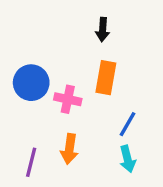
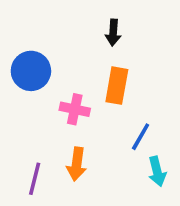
blue circle: (31, 83) -> (31, 71), moved
cyan arrow: (127, 159) -> (157, 171), moved

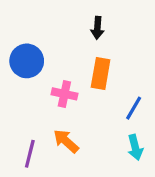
blue line: (141, 137) -> (134, 108), moved
orange arrow: (77, 164) -> (66, 141), turned 124

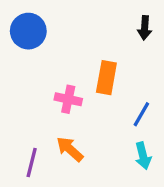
black arrow: (97, 28) -> (145, 28), moved
blue circle: (27, 61) -> (28, 31), moved

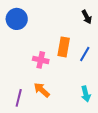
black arrow: (145, 28) -> (87, 17), turned -32
blue line: (141, 114) -> (85, 54), moved

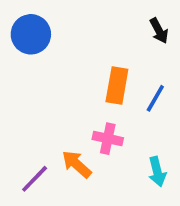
pink cross: (41, 60) -> (108, 139), moved
purple line: (19, 98) -> (35, 179), turned 30

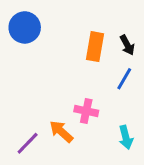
black arrow: (159, 31) -> (127, 45), moved
orange rectangle: (117, 86) -> (95, 47), moved

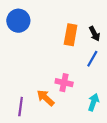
cyan arrow: (126, 137) -> (93, 102), turned -147
purple line: (28, 143) -> (21, 107), turned -36

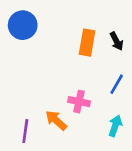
blue line: (92, 59) -> (117, 84), moved

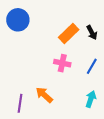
orange rectangle: (87, 43) -> (69, 34), turned 36
pink cross: (79, 102) -> (62, 63), moved

